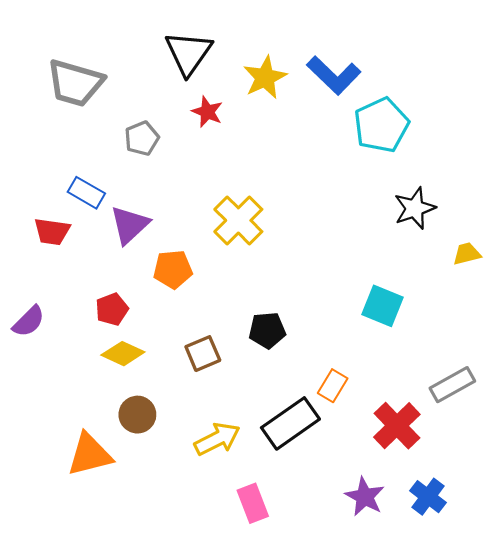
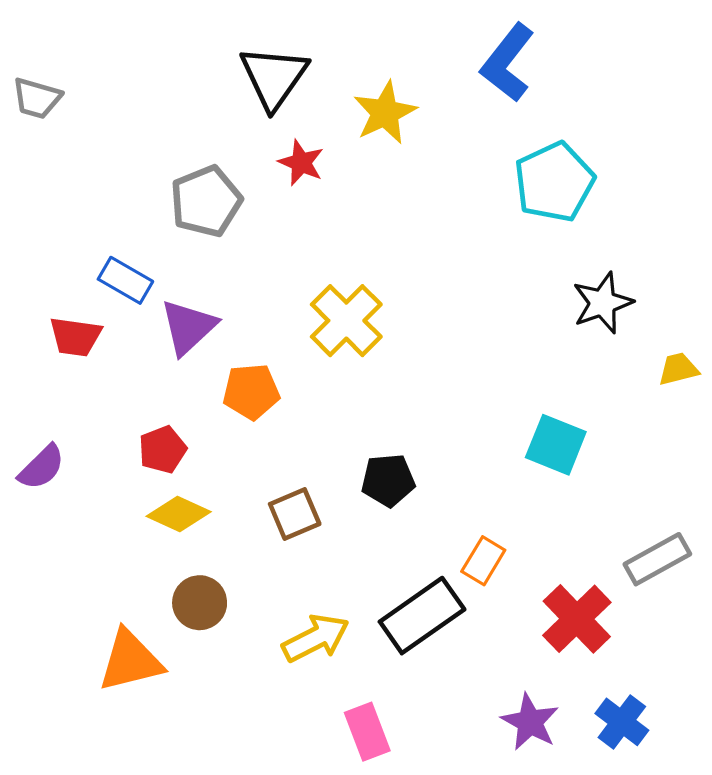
blue L-shape: (334, 75) -> (507, 63), moved, turned 84
gray trapezoid: (75, 83) -> (37, 98), moved, size x0.6
gray pentagon: (142, 138) -> (206, 201), size x1.4

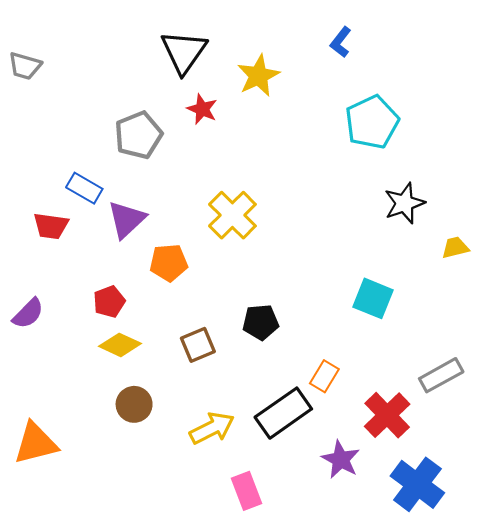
blue L-shape: (507, 63) -> (341, 42), size x0.6
orange triangle: (130, 661) -> (36, 443), moved
purple star: (530, 722) -> (341, 459), moved
blue cross: (622, 722) -> (417, 484), size x1.5

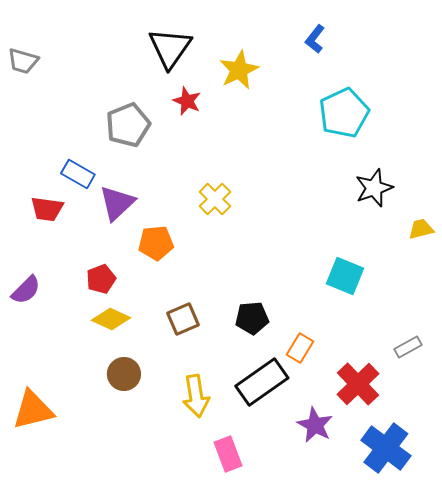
yellow cross: (232, 215) -> (215, 199), size x0.7
black pentagon: (261, 322) -> (252, 318), moved
gray rectangle: (441, 375) -> (408, 347), size x0.7
yellow arrow: (212, 428) -> (196, 396), turned 108

